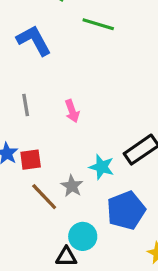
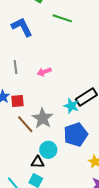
pink arrow: (72, 111) -> (44, 72), turned 88
cyan star: (102, 167) -> (71, 106), moved
gray star: (72, 186) -> (43, 118), size x1.5

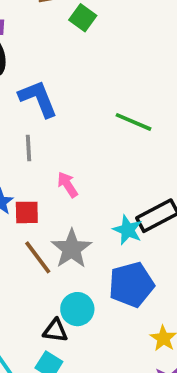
green line: (62, 18) -> (133, 122), moved
blue L-shape: (22, 27) -> (38, 99), moved
pink arrow: (44, 72) -> (68, 185), moved, turned 72

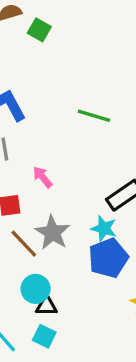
cyan star: (128, 230) -> (104, 228), moved
cyan circle: (77, 309) -> (36, 289), moved

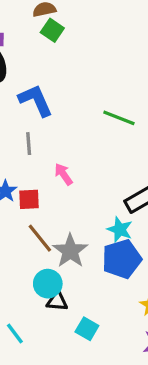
green square: (39, 30) -> (52, 30), moved
gray star: (52, 233) -> (70, 251), moved
cyan square: (44, 336) -> (87, 329), moved

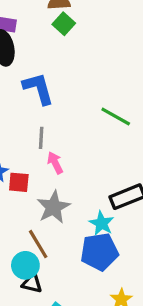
gray line: (29, 144) -> (41, 138), moved
brown line: (40, 238) -> (38, 244), moved
gray star: (70, 251) -> (53, 207), moved

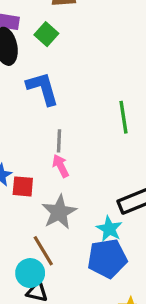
green square: (64, 24) -> (46, 34), moved
green line: (116, 116) -> (124, 117), turned 52
gray line: (41, 138) -> (59, 141), moved

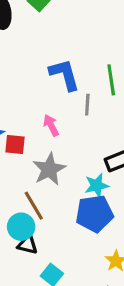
blue L-shape: (43, 89) -> (64, 75), moved
gray line: (59, 141) -> (87, 105), moved
cyan star: (109, 229) -> (97, 186), turned 30

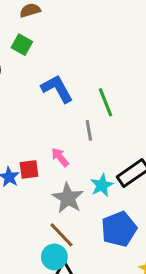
blue L-shape: (64, 75) -> (57, 89), moved
red square: (15, 145) -> (29, 169), moved
cyan star: (97, 186) -> (102, 185), moved

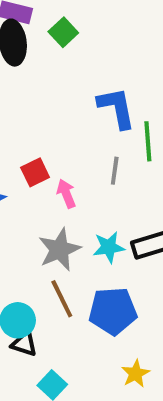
blue L-shape: (57, 89) -> (117, 108), moved
red square: (29, 169) -> (35, 172), moved, turned -36
brown line: (61, 235) -> (62, 299), moved

